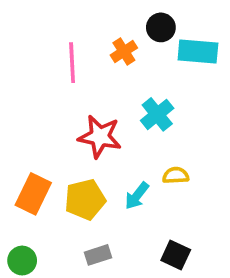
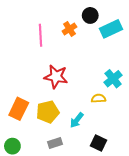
cyan rectangle: (198, 51) -> (111, 29), turned -30
cyan cross: (157, 114) -> (113, 79), moved
cyan arrow: (137, 196) -> (77, 120), moved

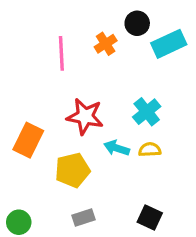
cyan cross: (113, 79) -> (147, 112), moved
orange rectangle: (19, 109) -> (28, 140), moved
cyan arrow: (77, 120) -> (117, 148), moved, turned 70

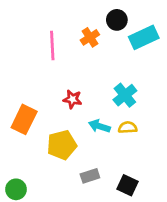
red star: (85, 116) -> (72, 99), size x0.6
gray rectangle: (83, 217) -> (90, 176), moved

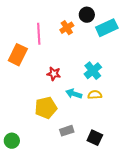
orange rectangle: (24, 119) -> (18, 55), moved

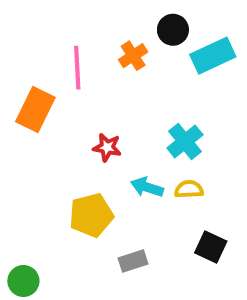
black square: (95, 138) -> (211, 247), moved

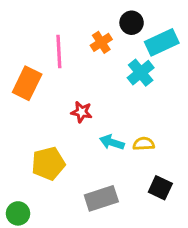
cyan cross: (185, 141) -> (141, 73), moved
yellow pentagon: (91, 215) -> (48, 163), moved
gray rectangle: (133, 261) -> (101, 198), size x1.5

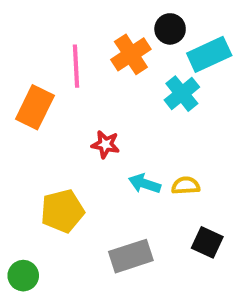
orange cross: (101, 42) -> (131, 54), size x1.4

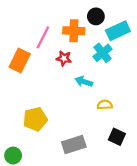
orange cross: (131, 54) -> (74, 31), turned 35
pink line: (76, 66) -> (43, 37), turned 30
red star: (105, 144) -> (64, 58), moved
cyan arrow: (145, 184) -> (84, 82), moved

